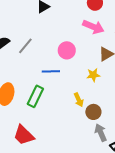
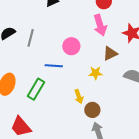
pink arrow: (93, 27) -> (100, 25), turned 45
gray line: (25, 46) -> (31, 38), turned -30

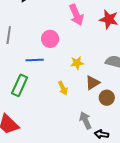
brown triangle: (110, 53) -> (93, 83), moved
brown circle: (92, 110) -> (107, 98), moved

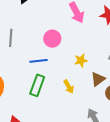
green rectangle: (20, 85) -> (37, 85), moved

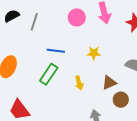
pink circle: (52, 39) -> (77, 17), moved
yellow star: (81, 60) -> (94, 53), moved

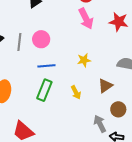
pink circle: (77, 17) -> (41, 39), moved
brown circle: (121, 100) -> (118, 109), moved

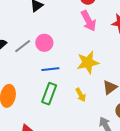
gray line: (19, 42) -> (23, 46), turned 48
yellow star: (84, 60) -> (88, 62), size x1.6

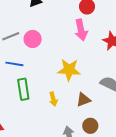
blue line: (50, 69) -> (14, 64), moved
green rectangle: (49, 94) -> (23, 89), turned -45

